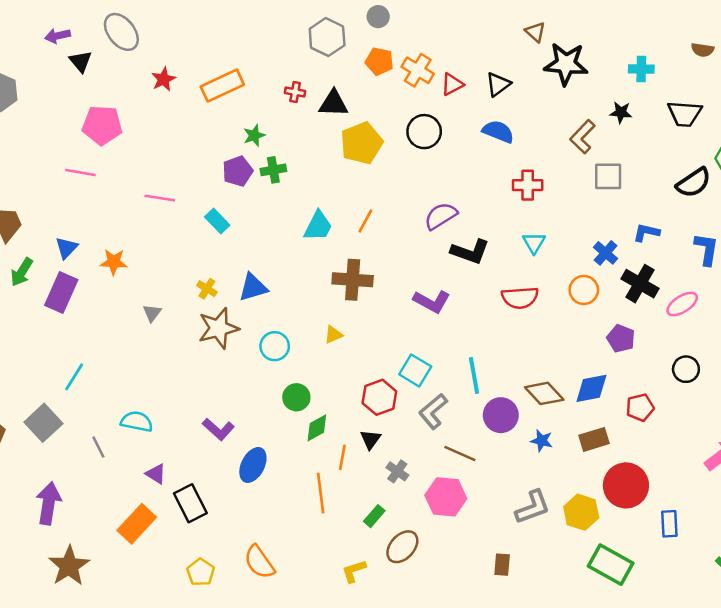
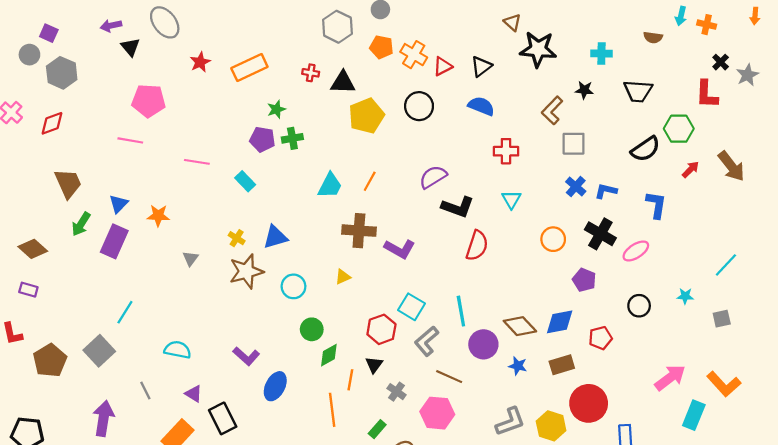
purple pentagon: (238, 171) -> (262, 139), turned 30
blue cross: (606, 253) -> (576, 187), moved
red semicircle: (520, 298) -> (477, 246), moved, turned -68
purple L-shape: (432, 301) -> (400, 249), moved
gray line: (98, 447) -> (145, 391), moved

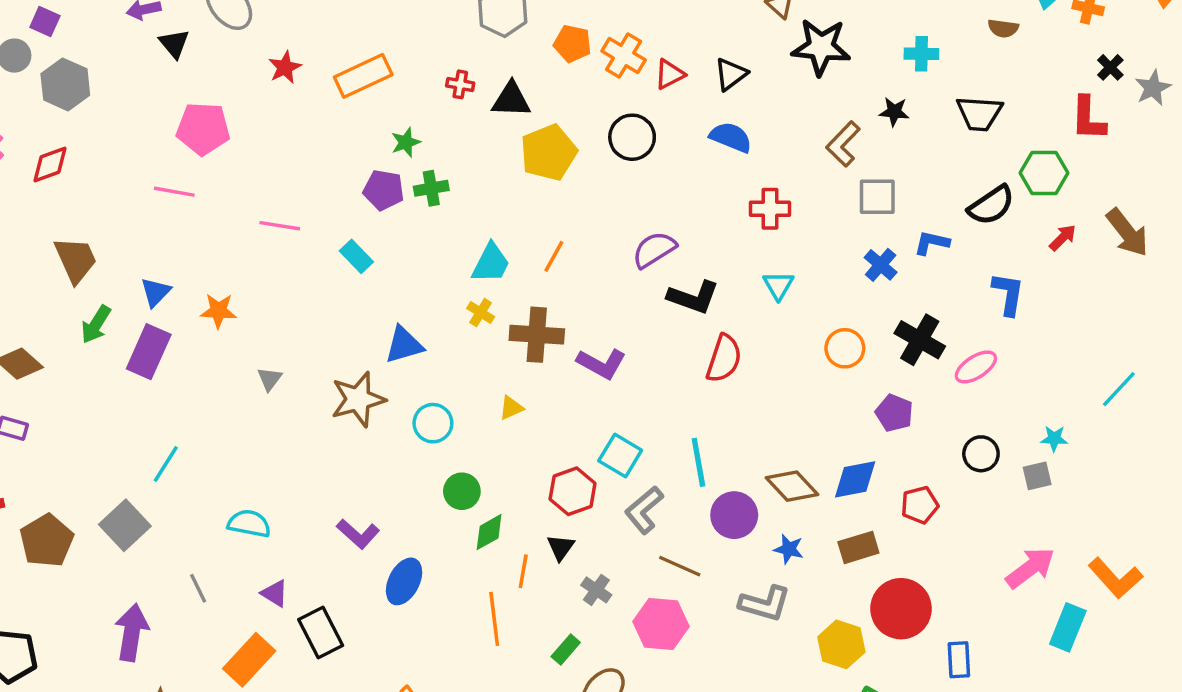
blue L-shape: (606, 191) -> (932, 243), moved
yellow cross: (237, 238) -> (481, 313), moved
gray square: (722, 319) -> (1037, 476), moved
gray L-shape: (510, 422) -> (765, 604), moved, turned 36

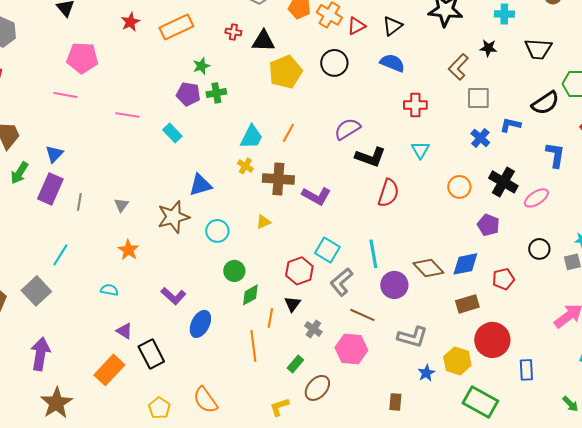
orange star: (219, 311) -> (128, 250), moved, turned 30
cyan semicircle: (249, 524) -> (109, 290), size x0.7
blue star: (789, 549) -> (426, 373), moved, turned 30
gray line: (198, 588) -> (79, 202), moved, turned 36

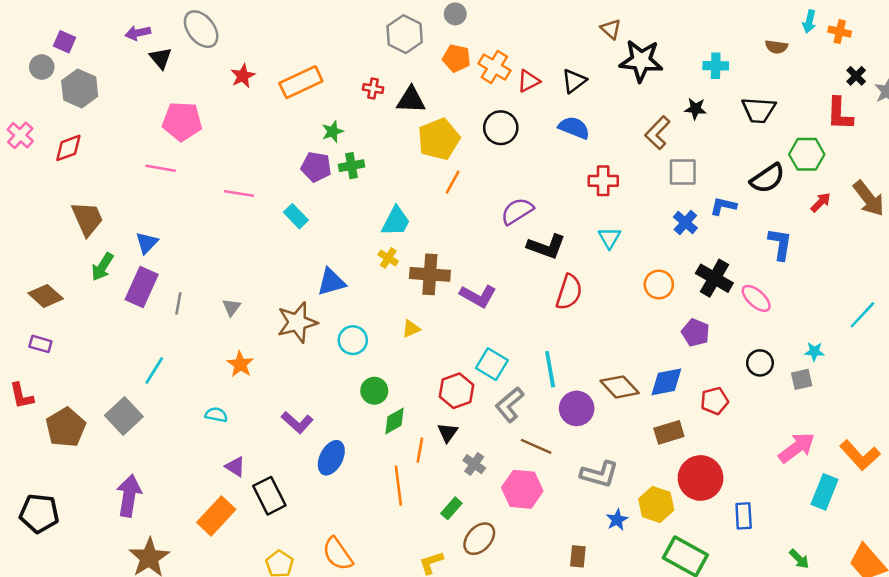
orange line: (288, 133) -> (453, 182), moved
pink ellipse: (536, 198) -> (756, 298), turned 75

